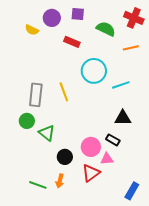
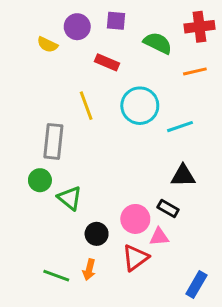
red cross: (134, 18) -> (199, 27), turned -30
yellow line: (64, 92) -> (86, 106), moved

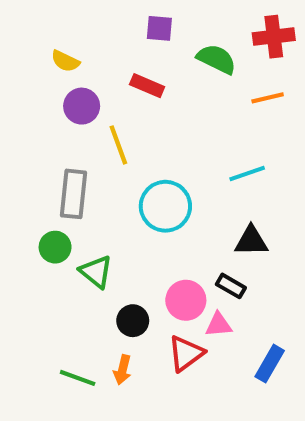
purple circle: (77, 27) -> (82, 106), moved
cyan circle: (140, 106) -> (165, 206), moved
blue rectangle: (196, 285) -> (270, 364), moved

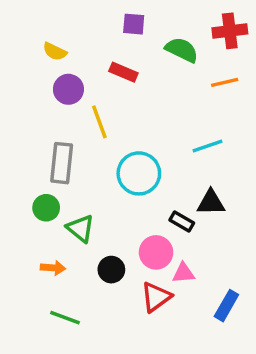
black rectangle: (231, 286) -> (182, 221), moved
orange arrow: (122, 370) -> (53, 268), moved, turned -100

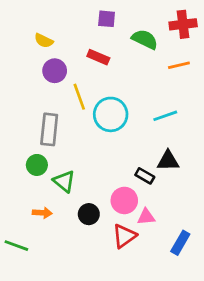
cyan circle: (139, 173) -> (111, 114), moved
green line: (65, 318) -> (16, 246), moved

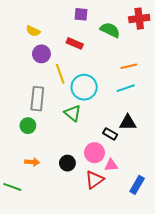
orange line: (179, 65) -> (129, 66), moved
green triangle: (64, 181) -> (73, 113), moved

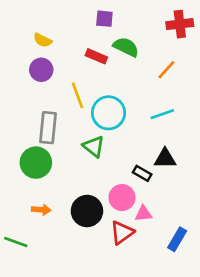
green semicircle: (110, 30) -> (126, 47), moved
purple circle: (41, 54) -> (41, 70), moved
orange line: (129, 66) -> (166, 70), moved, turned -35
green circle: (28, 126) -> (36, 163), size x1.5
black circle: (67, 163) -> (87, 211), size x1.5

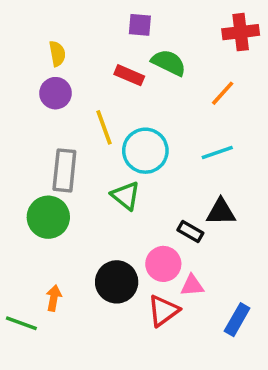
yellow semicircle: (43, 40) -> (57, 54), turned -126
orange arrow: (41, 210) -> (54, 298), moved, turned -84

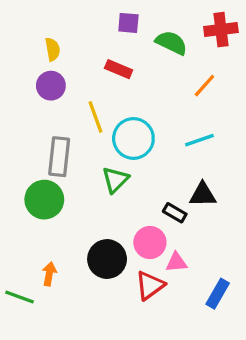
green semicircle: (169, 63) -> (171, 43), moved
green triangle: (126, 196) -> (115, 180), turned 36

